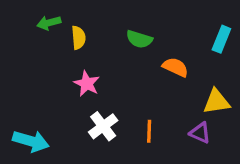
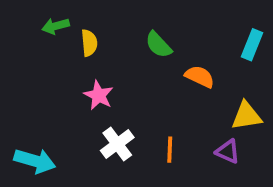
green semicircle: (139, 39) -> (158, 45), turned 30

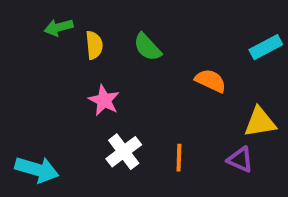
green semicircle: (158, 45) -> (147, 47), moved
cyan rectangle: (252, 45) -> (266, 47), turned 40

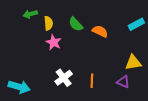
orange semicircle: (211, 81) -> (100, 31), moved
pink star: (104, 100) -> (54, 42), moved

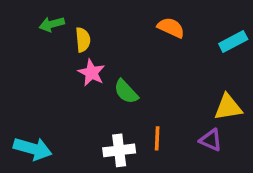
green semicircle: (76, 24) -> (126, 92), moved
orange semicircle: (100, 31) -> (171, 28), moved
white cross: (64, 78) -> (119, 150), moved, turned 30

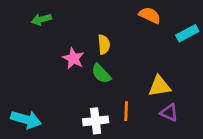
orange semicircle: (171, 28) -> (150, 15), moved
yellow semicircle: (83, 40) -> (104, 44), moved
yellow triangle: (228, 107) -> (159, 86), moved

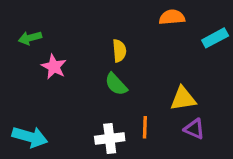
orange semicircle: (150, 15) -> (172, 17), turned -30
green arrow: (41, 19) -> (30, 38), moved
pink star: (73, 58) -> (54, 67), moved

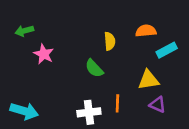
orange semicircle: (172, 17) -> (146, 31), moved
cyan rectangle: (215, 38) -> (167, 50), moved
yellow semicircle: (119, 51) -> (110, 41), moved

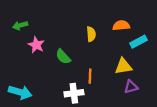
green semicircle: (94, 68) -> (63, 57), moved
orange line: (117, 103) -> (90, 76), moved
purple triangle: (158, 105) -> (131, 87), turned -40

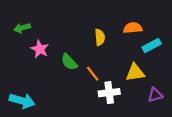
orange line: (90, 76) -> (93, 74), moved, turned -40
purple triangle: (131, 87) -> (155, 95), moved
white cross: (74, 93) -> (109, 93), moved

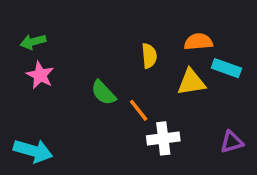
cyan rectangle: (152, 46) -> (226, 68), turned 48
pink star: (40, 49) -> (40, 75), moved
yellow triangle: (135, 73) -> (191, 82), moved

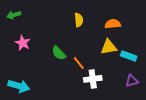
green arrow: (33, 42) -> (14, 15), moved
yellow semicircle: (149, 56) -> (79, 20), moved
cyan rectangle: (226, 68) -> (129, 56), moved

